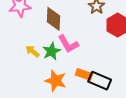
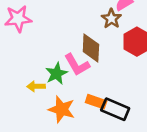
brown diamond: (54, 19) -> (91, 48), moved
yellow arrow: (33, 51) -> (36, 86), moved, turned -40

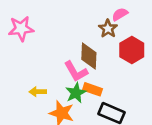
green star: (56, 74) -> (76, 93), moved
orange rectangle: (96, 102) -> (92, 89), moved

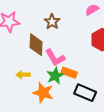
brown star: (108, 29) -> (52, 22), moved
brown diamond: (89, 56) -> (36, 45), moved

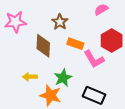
pink L-shape: (55, 58) -> (94, 59), moved
orange rectangle: (69, 73) -> (75, 44), moved

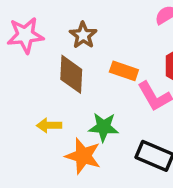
brown star: (60, 22) -> (83, 35), moved
green star: (63, 78) -> (104, 127), turned 30

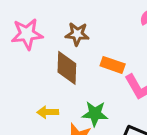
brown star: (83, 35) -> (77, 34), turned -30

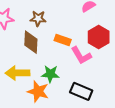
yellow arrow: (48, 112) -> (18, 73), size x1.6

